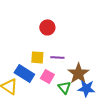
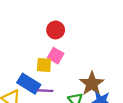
purple line: (57, 57) -> (45, 91), moved
pink square: (47, 76) -> (56, 56), moved

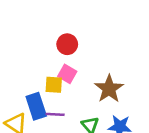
blue rectangle: (29, 84) -> (36, 106), turned 40
brown star: (92, 84) -> (109, 89), moved

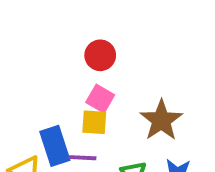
yellow square: (54, 85) -> (94, 122), moved

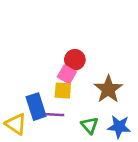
red circle: (100, 55) -> (75, 60), moved

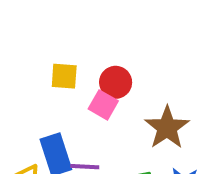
yellow square: (63, 91) -> (64, 76), moved

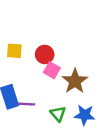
pink square: (103, 105) -> (52, 70), moved

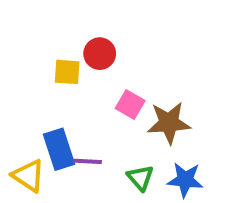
red circle: (45, 54) -> (100, 54), moved
brown star: (75, 81) -> (169, 123), turned 30

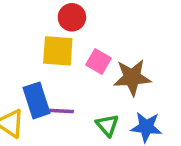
yellow square: (67, 72) -> (58, 51), moved, size x1.4

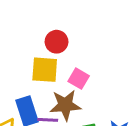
brown star: (132, 77) -> (65, 105), moved

